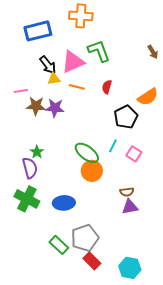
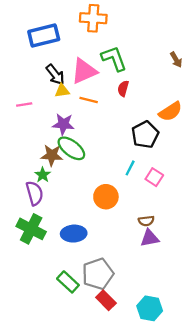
red semicircle: (107, 87) -> (123, 88), moved
brown star: (36, 106) -> (52, 155), moved
green ellipse: (87, 153) -> (71, 148), moved

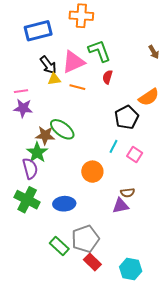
purple star: (63, 124) -> (23, 108), moved
green star: (43, 175) -> (37, 152), size x1.5
purple triangle: (150, 238) -> (121, 206), moved

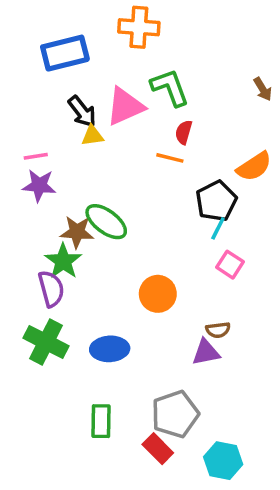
orange line: (77, 87) -> (170, 158), moved
cyan line: (114, 146) -> (218, 228), moved
gray pentagon: (85, 239) -> (175, 414), moved
green rectangle: (59, 246) -> (101, 421), turned 48

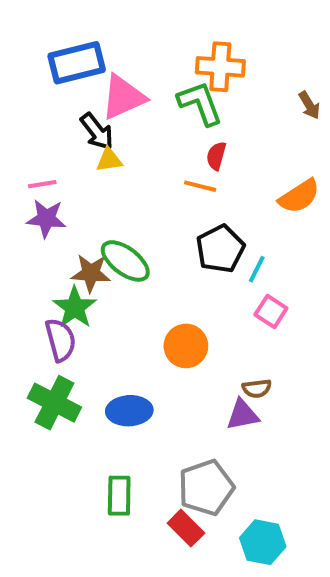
orange cross: (139, 27) -> (220, 67), moved
pink triangle: (125, 106) -> (123, 97), moved
black pentagon: (216, 201) -> (220, 249), moved

